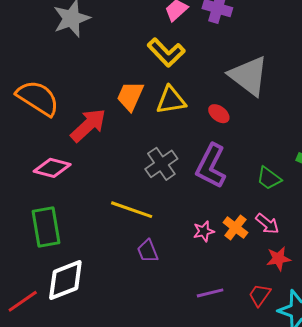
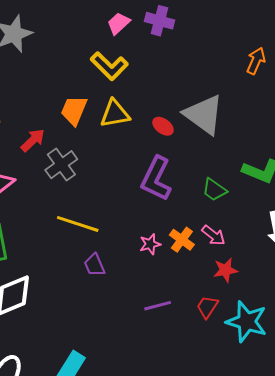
gray triangle: (249, 76) -> (204, 115), moved
red arrow: (88, 125) -> (33, 140), size x0.7
gray cross: (161, 164) -> (61, 165), moved

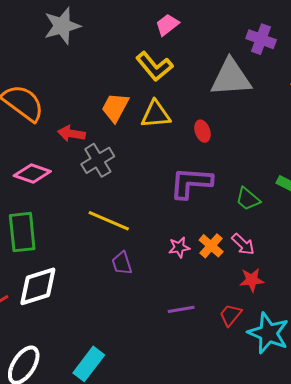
purple cross: (160, 21) -> (261, 39), moved
gray triangle: (204, 115) -> (231, 78), moved, turned -45
red ellipse: (163, 126) -> (202, 131), turned 30
red arrow: (33, 140) -> (71, 134), turned -132
purple L-shape: (156, 179) -> (191, 183), turned 63

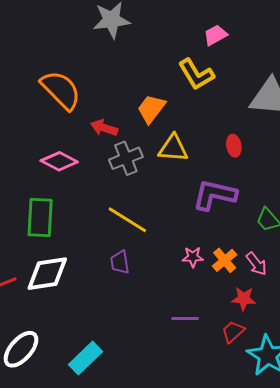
yellow triangle: (156, 114) -> (173, 148), moved
purple trapezoid: (122, 263) -> (120, 262), moved
red star: (252, 280) -> (244, 299), moved

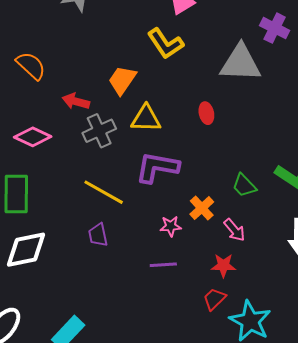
orange semicircle: (61, 90) -> (31, 66), size x0.7
purple L-shape: (215, 195) -> (157, 167), moved
orange cross: (225, 260) -> (202, 208), moved
purple line: (185, 318) -> (163, 265), moved

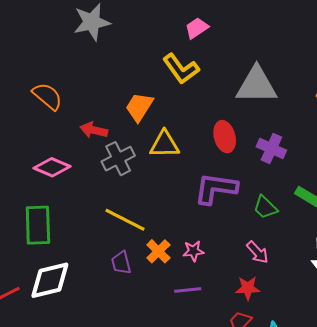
purple cross: (275, 28) -> (271, 149), moved
red ellipse: (206, 113) -> (225, 137), size x1.4
purple L-shape: (157, 167) -> (216, 188), moved
orange cross: (202, 208) -> (158, 251), moved

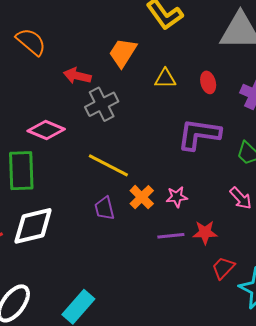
red ellipse: (225, 137) -> (208, 82), size x0.7
yellow triangle: (164, 144) -> (165, 79), moved, size x0.7
pink diamond: (52, 167) -> (46, 130), moved
red star: (248, 288) -> (205, 232), moved

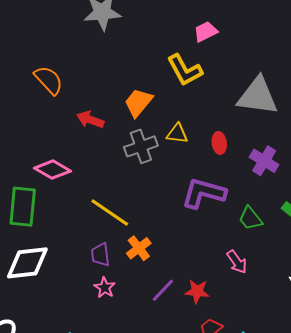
gray cross: (102, 104) -> (141, 146), moved
pink star: (177, 197) -> (105, 288), moved, turned 30
purple line: (171, 236) -> (163, 290), turned -48

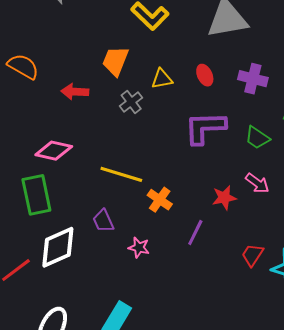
gray cross: (141, 146) -> (131, 102), size x0.7
purple trapezoid: (100, 255) -> (103, 221), moved
red star: (197, 291) -> (224, 198), moved

